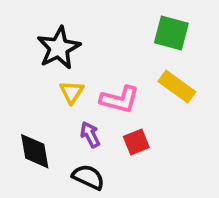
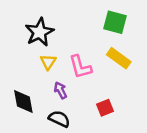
pink L-shape: (120, 100) -> (80, 67), turned 60
red square: (136, 142) -> (105, 108), moved

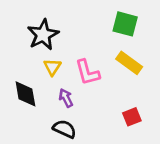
black diamond: (23, 102) -> (25, 94), moved
red square: (105, 108) -> (132, 117), moved

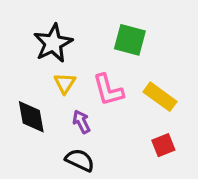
green square: (125, 24) -> (130, 40), moved
yellow rectangle: (129, 63) -> (160, 97), moved

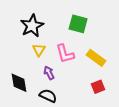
black diamond: (31, 117) -> (19, 83), moved

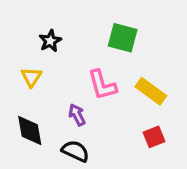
black star: (32, 26) -> (50, 41), size x0.6
yellow triangle: (39, 50) -> (31, 77), moved

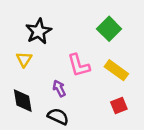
green square: (123, 38) -> (109, 29), moved, turned 30
black star: (50, 41) -> (39, 31), size x1.5

